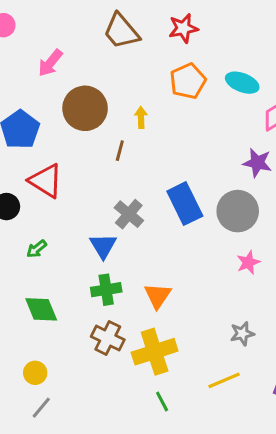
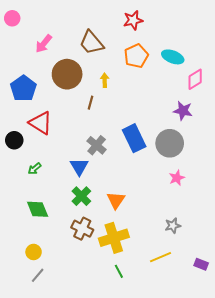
brown trapezoid: (121, 31) -> (91, 43), moved
green cross: (106, 290) -> (81, 196), turned -36

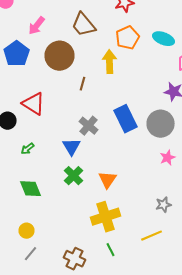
yellow arrow: (105, 80) -> (110, 62), moved, size x1.6
blue pentagon: (23, 88) -> (16, 54), moved
brown cross: (82, 229) -> (74, 259), moved

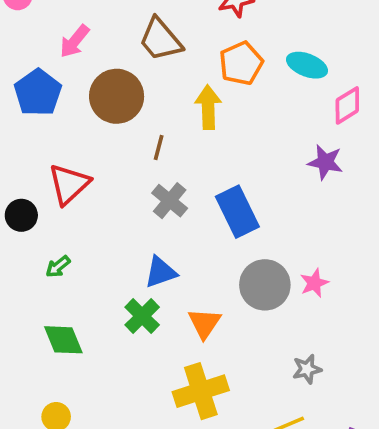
red triangle: (34, 104) -> (69, 184), turned 45
gray circle: (160, 124) -> (265, 285), moved
gray cross: (88, 126) -> (170, 201), moved
blue triangle: (72, 147) -> (160, 272), moved, turned 42

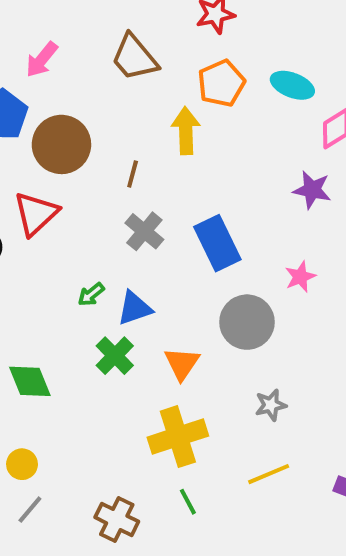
brown circle: (117, 96) -> (61, 144), moved
green arrow: (58, 267) -> (91, 294), moved
pink star: (314, 283) -> (300, 277), moved
gray star: (307, 369) -> (271, 405), moved

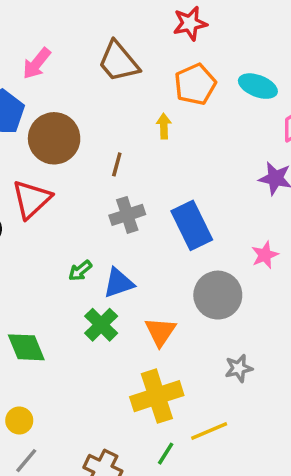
yellow arrow: (186, 131) -> (164, 126), size x0.6
gray cross: (144, 231) -> (127, 215), turned 32
yellow line: (269, 474) -> (209, 431), moved
green line: (188, 502) -> (166, 454), turned 60

